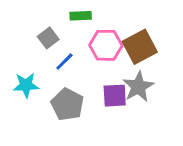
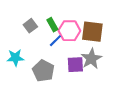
green rectangle: (81, 16) -> (52, 25), moved, turned 64
brown square: (140, 47) -> (92, 32), turned 35
blue line: (64, 62) -> (55, 41), moved

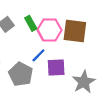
blue line: (55, 41) -> (38, 55), moved
gray star: (91, 59) -> (84, 82), moved

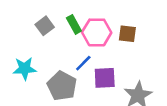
brown square: (75, 31) -> (127, 34), size x0.6

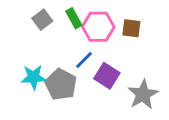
cyan star: (25, 69) -> (34, 77), moved
purple square: (105, 78) -> (107, 76), turned 35

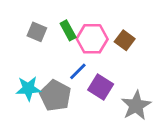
gray square: (42, 20) -> (37, 32), turned -30
brown square: (131, 28) -> (125, 40), turned 30

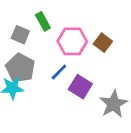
green rectangle: (68, 30) -> (43, 21), moved
gray pentagon: (55, 96) -> (20, 68), moved

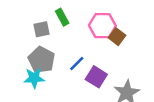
gray square: (20, 35) -> (41, 29), turned -35
pink hexagon: (72, 41) -> (102, 26), moved

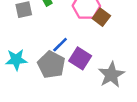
gray pentagon: (41, 60) -> (51, 65), moved

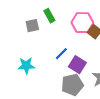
gray pentagon: (51, 65) -> (72, 85), moved, turned 30

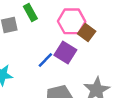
purple square: (77, 65) -> (65, 52), moved

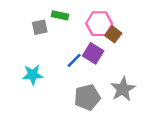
green rectangle: (30, 13) -> (60, 15), turned -49

